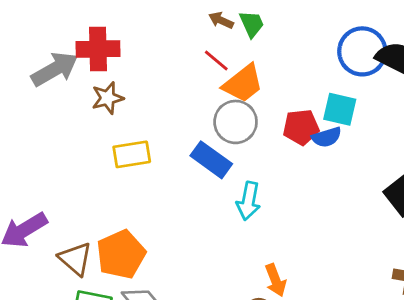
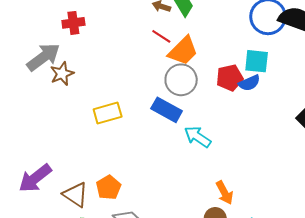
red cross: (98, 49) -> (73, 23), moved, size x0.7
brown star: (108, 98) -> (62, 74), moved
cyan arrow: (248, 201) -> (198, 137), turned 120
orange pentagon: (121, 254) -> (109, 187), size x0.7

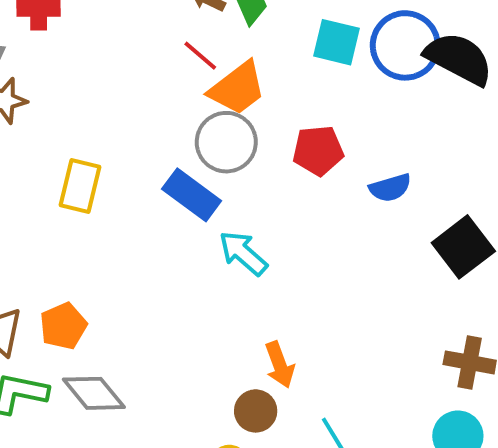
cyan square: (257, 61) -> (336, 42), moved
blue semicircle: (249, 83) -> (390, 188), moved
yellow rectangle: (108, 113) -> (80, 186), turned -68

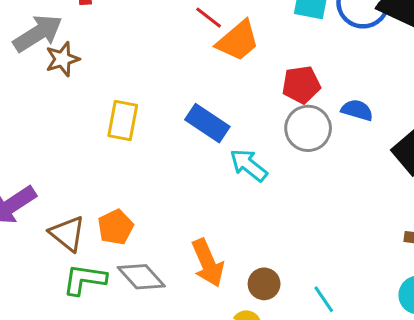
gray circle: (226, 142) -> (308, 128), moved
blue semicircle: (390, 188) -> (357, 110), turned -144
orange arrow: (280, 365) -> (208, 263), moved, size x1.4

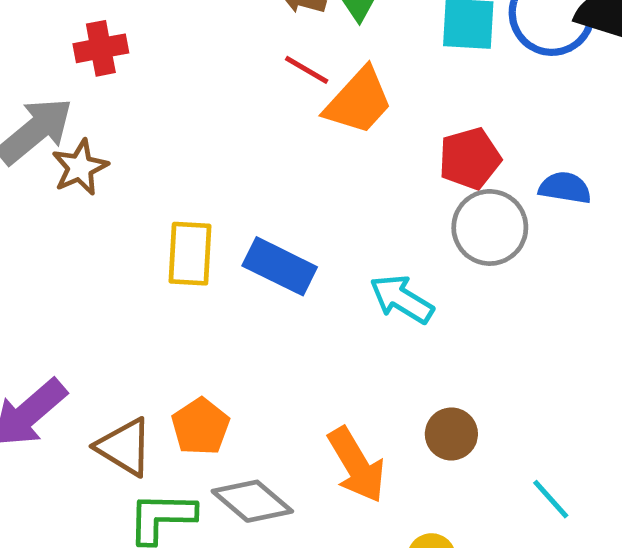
blue rectangle: (207, 123) -> (280, 266), moved
brown circle: (264, 284) -> (451, 434), moved

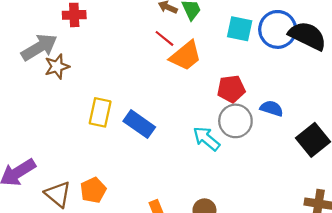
cyan arrow: (402, 299) -> (206, 139), moved

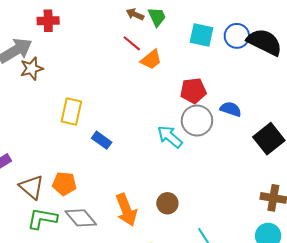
blue circle: (278, 29) -> (237, 36), size x0.7
orange trapezoid: (186, 56) -> (151, 60), size x0.7
blue rectangle: (139, 124) -> (102, 140), moved, size x0.7
orange pentagon: (93, 190) -> (64, 184), turned 30

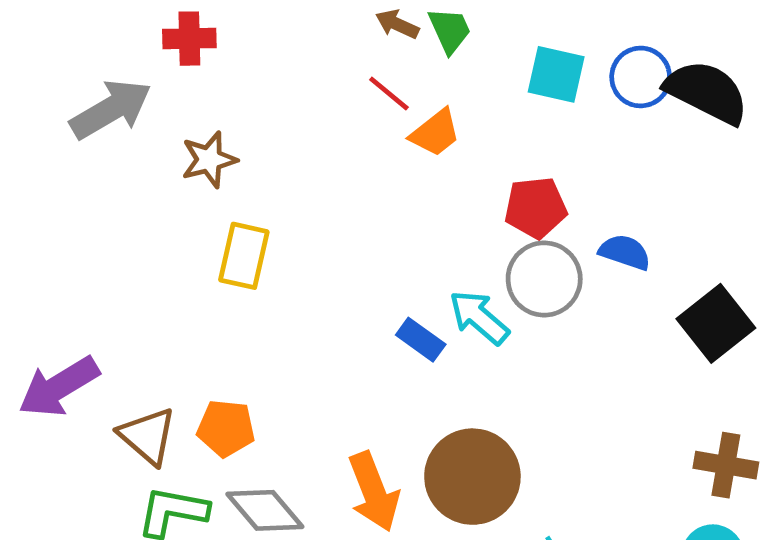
brown star: (32, 69) -> (209, 160), moved
blue rectangle: (102, 140) -> (421, 340), moved
brown circle: (167, 203) -> (472, 477), size x1.8

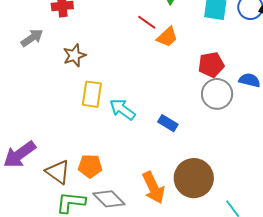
gray arrow: (111, 109) -> (32, 38), size x0.7
cyan arrow: (479, 317) -> (122, 109), moved

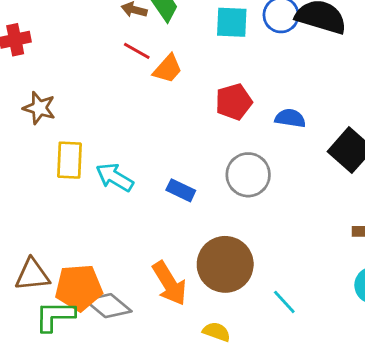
brown star: (74, 55) -> (39, 108), turned -30
gray circle: (217, 94) -> (248, 175), moved
orange pentagon: (90, 166) -> (79, 288), moved, size x1.4
brown triangle: (58, 172) -> (32, 275), turned -36

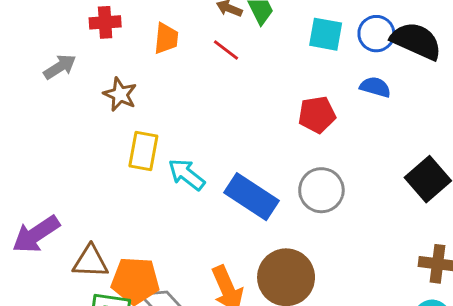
orange trapezoid: (168, 69) -> (166, 38), moved, turned -44
blue semicircle: (290, 118) -> (375, 87), moved
blue rectangle: (181, 190) -> (251, 197), size x1.8

